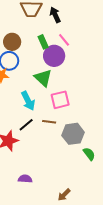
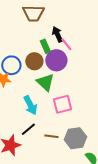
black arrow: (55, 15) -> (57, 34), moved
brown circle: (12, 42) -> (34, 61), moved
brown line: (49, 122) -> (51, 136), moved

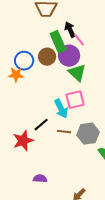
green rectangle: (45, 46) -> (58, 42), size x1.5
green triangle: (45, 82) -> (77, 73), moved
cyan arrow: (30, 105) -> (61, 109), moved

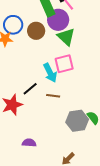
brown circle: (47, 57) -> (36, 31), moved
gray hexagon: (88, 134) -> (77, 121), moved

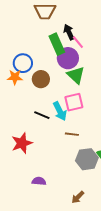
brown circle: (36, 31) -> (41, 79), moved
black line: (30, 89) -> (42, 115), moved, turned 63
brown line: (53, 96) -> (72, 134), moved

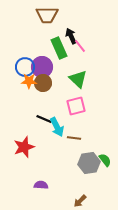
purple circle: (68, 58) -> (42, 67), moved
orange star: (15, 77) -> (29, 81), moved
cyan arrow: (60, 111) -> (57, 127), moved

